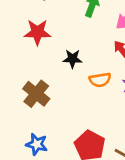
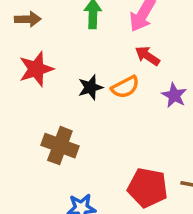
orange semicircle: (100, 80) -> (125, 87), moved

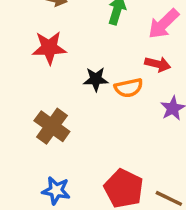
red arrow: (147, 56) -> (158, 64), turned 145

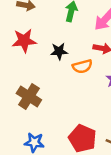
black star: (96, 79) -> (59, 51), moved

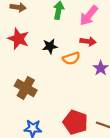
red star: (24, 41) -> (18, 39), turned 30

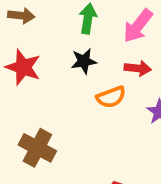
black star: (50, 46) -> (84, 61), moved

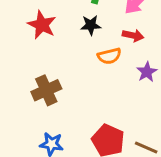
brown cross: (37, 148) -> (46, 90), turned 32

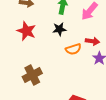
red arrow: (133, 35) -> (92, 41), moved

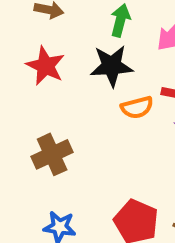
black star: (59, 29) -> (112, 66), size x1.5

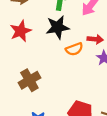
red star: (45, 66) -> (21, 31), turned 30

